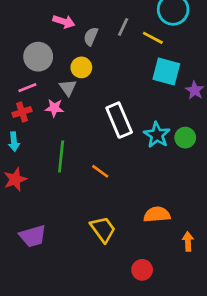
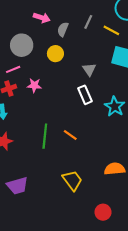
gray triangle: (68, 88) -> (89, 69), moved
white rectangle: (119, 120) -> (85, 95), size x0.7
green line: (61, 157) -> (45, 136), moved

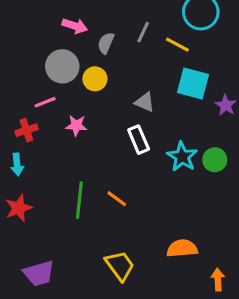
gray circle: (22, 45) -> (62, 66), moved
pink line: (13, 69) -> (45, 102), moved
gray triangle: (89, 69) -> (145, 102), turned -32
pink star: (34, 85) -> (76, 126), moved

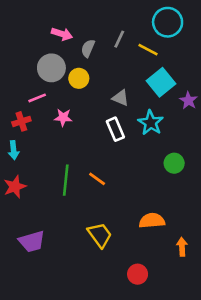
cyan square: (193, 83) -> (161, 82), turned 36
cyan star: (182, 157) -> (151, 123), moved
green circle: (215, 160) -> (174, 163), moved

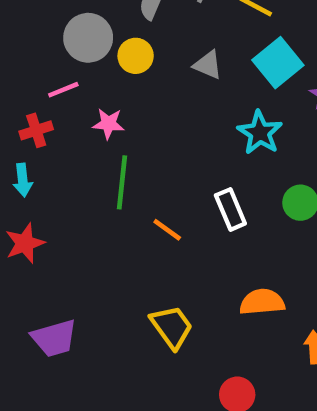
gray triangle: (121, 98) -> (208, 65), moved
white rectangle: (115, 129) -> (230, 209), moved
green line: (66, 180) -> (122, 182), moved

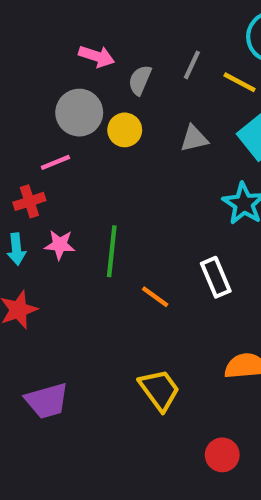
gray triangle: (208, 65) -> (194, 139), turned -36
pink star: (108, 124) -> (60, 245), moved

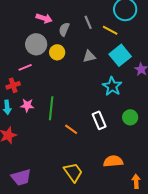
gray line: (192, 65) -> (88, 22), turned -48

